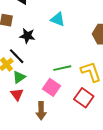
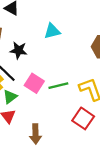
cyan triangle: (58, 19) -> (52, 31), turned -35
pink square: (51, 87) -> (34, 83), moved

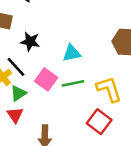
cyan triangle: (52, 31) -> (72, 53), moved

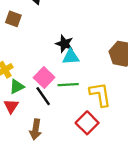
black star: (30, 42) -> (64, 44), moved
black line: (16, 67) -> (43, 96), moved

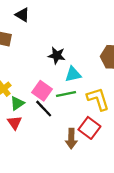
cyan triangle: (71, 57) -> (73, 74), moved
brown arrow: (36, 129) -> (71, 139), moved

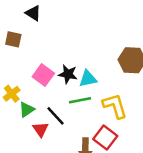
black star: (57, 56) -> (68, 74), moved
pink square: (42, 91) -> (43, 75), moved
red triangle: (15, 123) -> (41, 129), moved

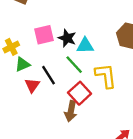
pink square: (43, 75) -> (44, 35), turned 30
green line: (80, 100) -> (74, 65), turned 48
red square: (105, 137) -> (80, 93), moved

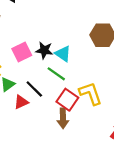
cyan triangle: (85, 46) -> (63, 54), turned 48
yellow L-shape: (106, 76) -> (90, 93), moved
red triangle: (32, 85) -> (21, 102), turned 42

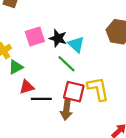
black line: (34, 89) -> (41, 99), moved, turned -54
red square: (67, 100) -> (74, 92), turned -30

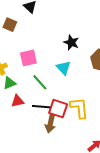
black star: (58, 38) -> (71, 43), moved
green line: (66, 64) -> (40, 82), moved
black line: (41, 99) -> (41, 107), moved

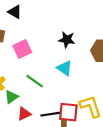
pink square: (28, 58) -> (22, 49), moved
green line: (40, 82) -> (35, 81), moved

